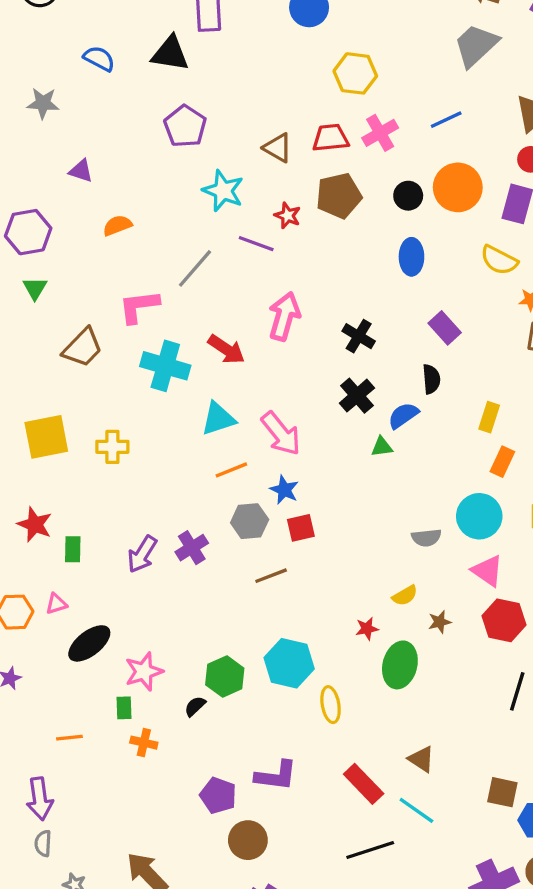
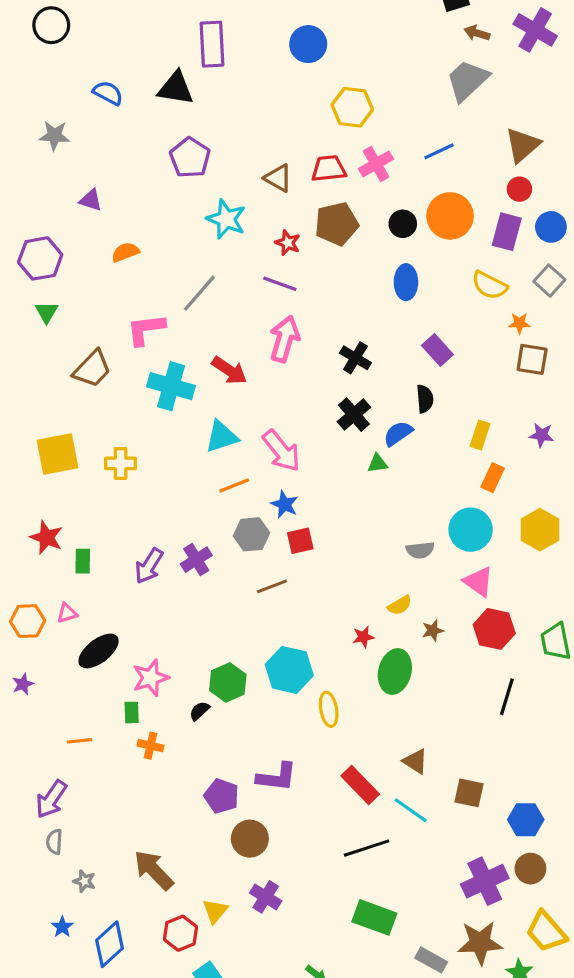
purple line: (256, 244) -> (280, 284), moved
brown square: (502, 792) -> (469, 793), moved
purple arrow: (40, 799) -> (51, 799), turned 42

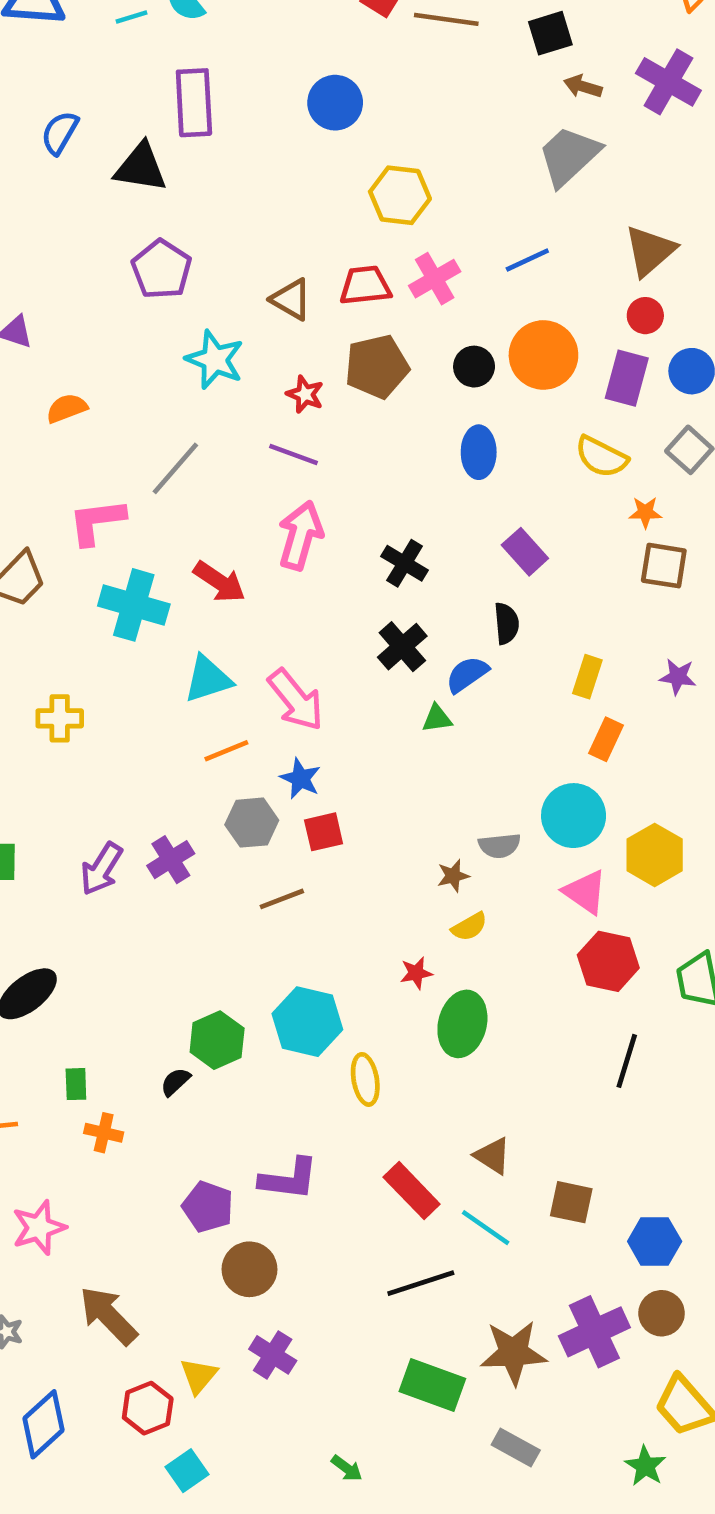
blue semicircle: (108, 93) -> (60, 133), moved, turned -88
yellow hexagon: (540, 530) -> (655, 855), moved
brown star: (433, 631) -> (453, 876), moved
pink star: (151, 678) -> (39, 1228), moved
brown star: (480, 943) -> (513, 1353), moved

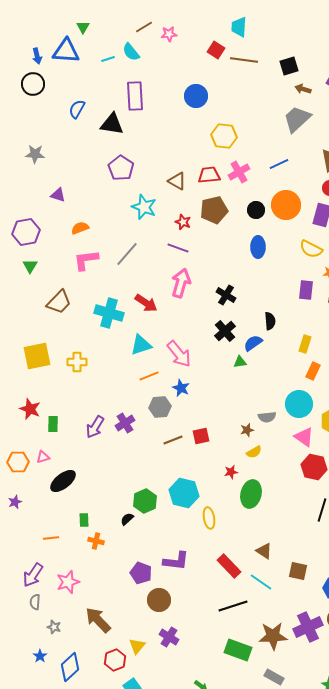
pink L-shape: (97, 522) -> (86, 260), moved
purple rectangle: (525, 552) -> (306, 290), moved, turned 48
red square: (324, 832) -> (201, 436), moved

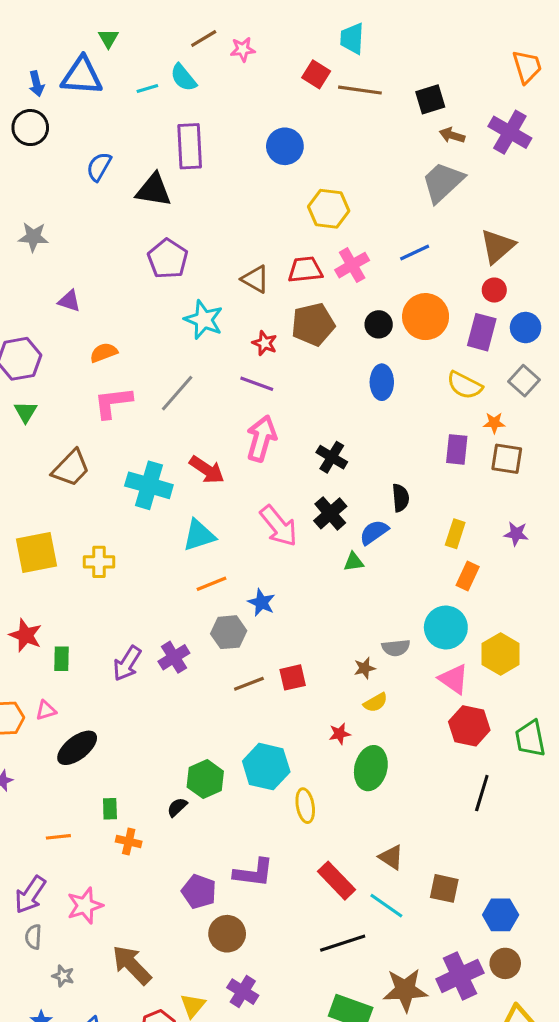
pink arrow: (179, 354) -> (279, 526), moved

